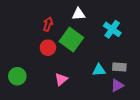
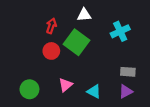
cyan cross: (112, 29) -> (120, 31), turned 30
cyan triangle: (99, 70) -> (94, 91), moved, turned 32
green circle: (17, 76) -> (29, 89), moved

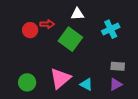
red arrow: (51, 26) -> (47, 24), turned 72
red circle: (51, 51) -> (30, 30), moved
pink triangle: (66, 85) -> (60, 78), size x1.6

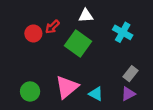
red arrow: (47, 24) -> (52, 27), turned 136
cyan cross: (111, 29) -> (123, 32), turned -36
gray rectangle: (118, 66) -> (130, 74), turned -56

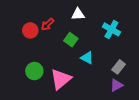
green square: (78, 44) -> (71, 40), size x0.6
green circle: (30, 91) -> (34, 71), moved
cyan triangle: (96, 94) -> (87, 58), moved

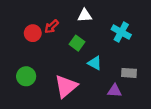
gray rectangle: (119, 67) -> (129, 73), turned 56
green circle: (34, 71) -> (26, 76), moved
purple triangle: (117, 85) -> (115, 91), moved, turned 32

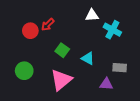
white triangle: (85, 15) -> (92, 15), moved
green square: (77, 43) -> (62, 50), moved

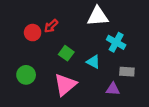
white triangle: (92, 15) -> (98, 16), size x1.5
cyan cross: (112, 30) -> (116, 42), moved

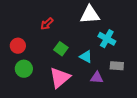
red circle: (33, 33) -> (18, 46), moved
purple triangle: (113, 89) -> (97, 78), moved

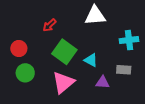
cyan cross: (107, 39) -> (129, 40), moved, turned -36
green square: (61, 49) -> (64, 52), size x1.6

